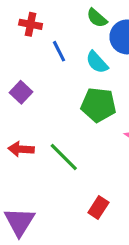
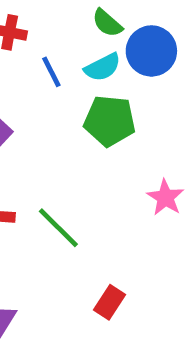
cyan semicircle: (97, 62) -> (103, 67), moved, turned -75
green pentagon: (98, 105) -> (110, 121), moved

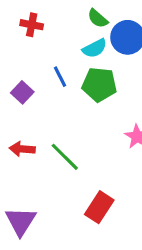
blue line: (51, 72) -> (60, 77), moved
red rectangle: (110, 302) -> (99, 207), size x1.4

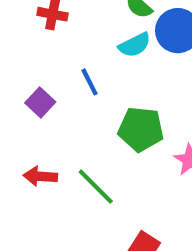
green pentagon: (99, 84) -> (141, 129), moved

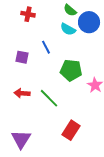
cyan semicircle: (135, 45) -> (68, 29), turned 56
purple square: (40, 102) -> (22, 57), turned -32

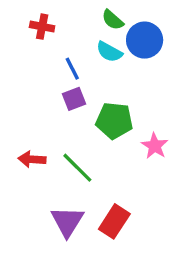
blue line: (46, 47) -> (72, 69), moved
purple square: (22, 57) -> (74, 99), moved, turned -32
purple triangle: (21, 139) -> (67, 221), moved

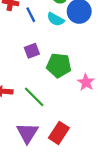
blue line: (72, 69) -> (31, 15), moved

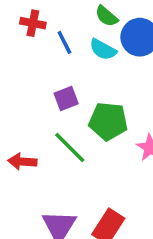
green line: (34, 97) -> (70, 148), moved

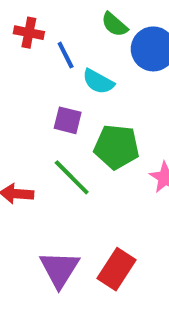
cyan semicircle: (103, 49) -> (98, 82), moved
purple square: (66, 98) -> (68, 120), turned 35

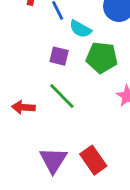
green pentagon: (117, 147) -> (102, 58), moved
red rectangle: (117, 269) -> (93, 160), turned -68

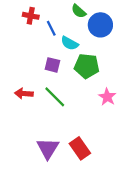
red arrow: (23, 107) -> (24, 93), moved

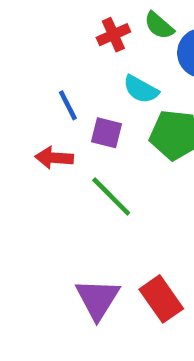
red cross: (31, 16) -> (113, 35), moved, turned -35
blue line: (51, 28) -> (68, 105), moved
red arrow: (24, 93) -> (54, 158), moved

